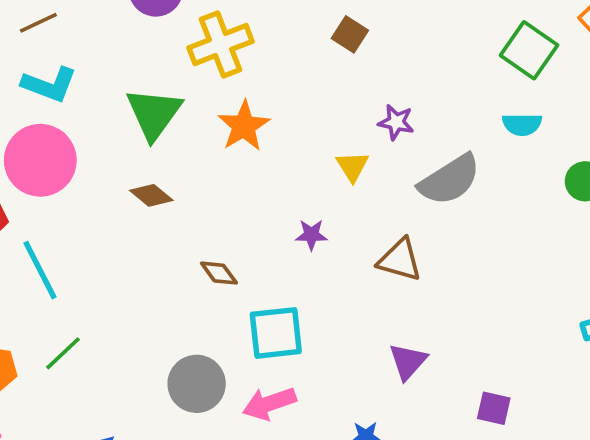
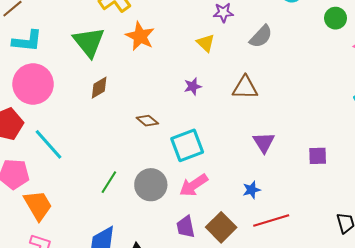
gray semicircle: (450, 180) -> (261, 37), size x0.7
brown diamond: (151, 195) -> (99, 88), turned -55
green line: (63, 353) -> (109, 182), moved

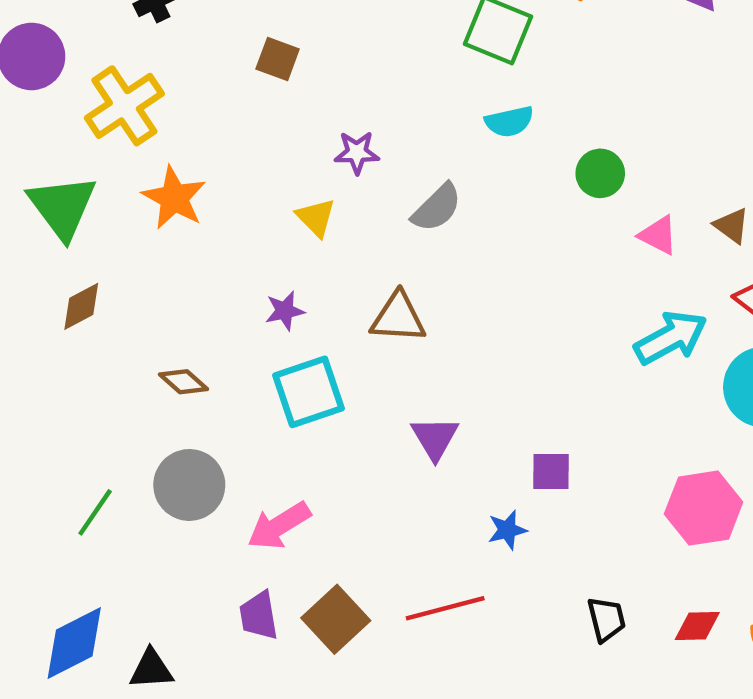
cyan square: (187, 145) -> (309, 392), moved
gray circle: (151, 185) -> (189, 485), moved
blue star: (251, 190) -> (507, 530), moved

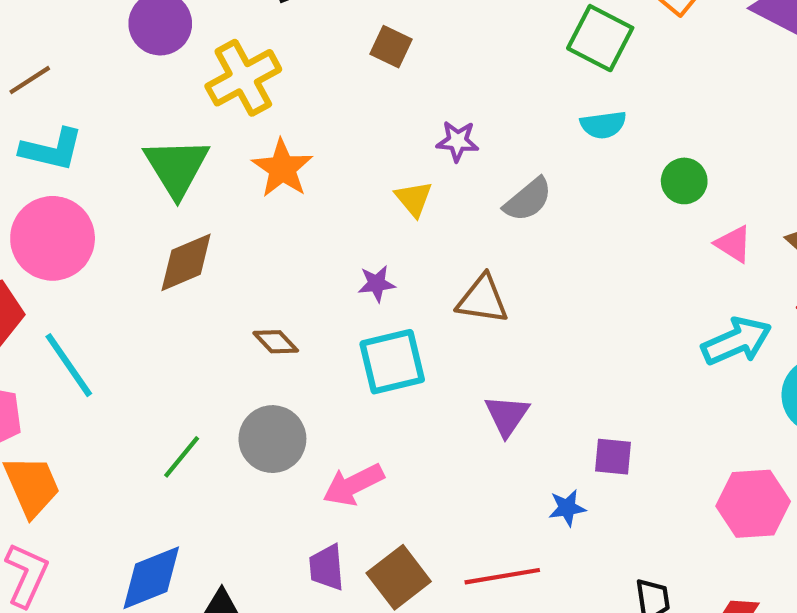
brown diamond: (81, 306) -> (186, 262), size x1.4

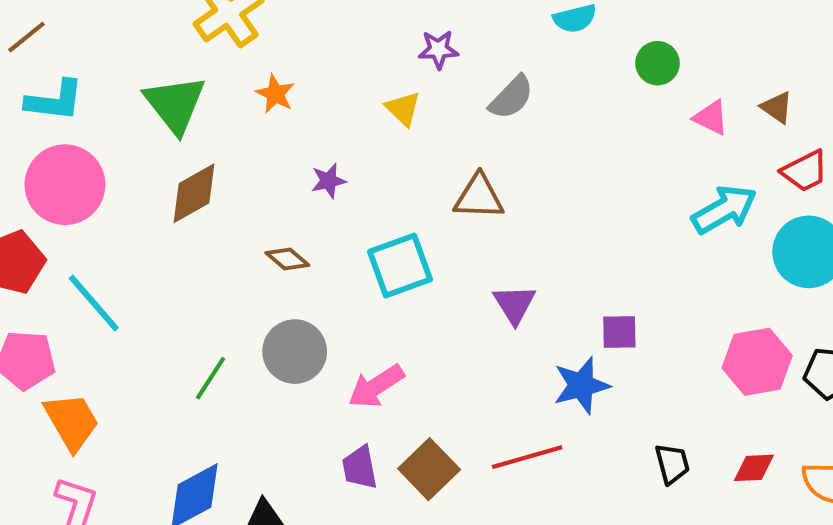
orange star: (282, 168) -> (275, 94), size x0.7
purple star: (377, 284) -> (329, 181), moved
blue star: (567, 508) -> (581, 385), size x1.6

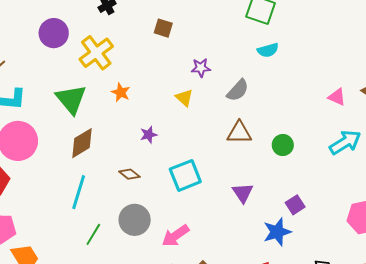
green circle: (658, 63) -> (283, 145), moved
brown triangle: (479, 197) -> (239, 133), moved
cyan line: (94, 303) -> (79, 192), moved, turned 60
purple square: (619, 332) -> (295, 205), turned -30

